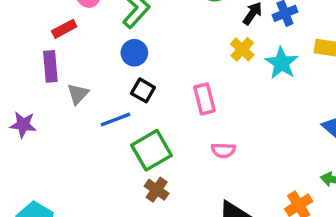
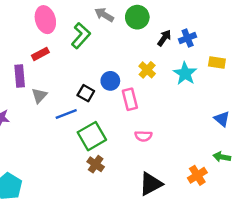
red rectangle: (64, 29) -> (40, 54), moved
yellow cross: (242, 49) -> (147, 70), moved
blue circle: (134, 53) -> (110, 81), moved

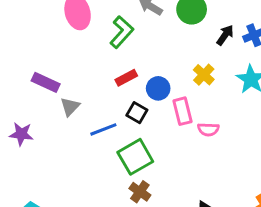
red rectangle: (40, 54) -> (126, 78), moved
purple rectangle: (20, 76) -> (46, 82), turned -60
black square: (86, 93) -> (137, 113), moved
pink semicircle: (143, 136) -> (208, 129), moved

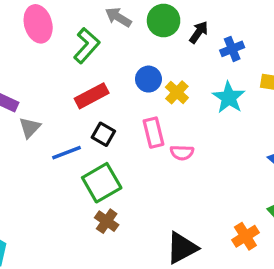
black arrow: (225, 35) -> (199, 32), moved
red rectangle: (126, 78) -> (92, 96), size x1.4
blue circle: (158, 88) -> (148, 79), moved

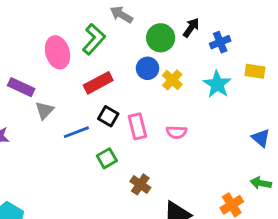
green circle: (164, 21) -> (161, 38), moved
pink ellipse: (38, 24) -> (57, 52), moved
pink rectangle: (153, 133) -> (137, 126), moved
green square: (102, 183) -> (107, 158), size x0.6
brown cross: (107, 221) -> (140, 184), moved

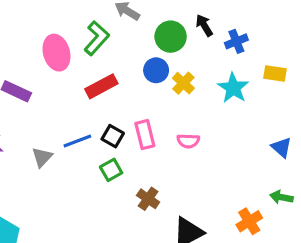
black arrow: (191, 28) -> (204, 25), turned -66
gray triangle: (44, 110) -> (42, 157), moved
black square: (108, 116) -> (113, 136), moved

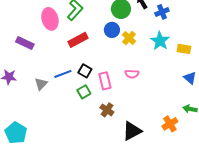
yellow rectangle: (275, 73) -> (184, 49), moved
pink rectangle: (145, 135) -> (105, 81), moved

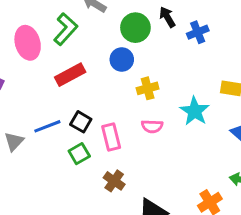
yellow cross: (129, 38) -> (148, 88), moved, turned 32
cyan star: (160, 41) -> (195, 111), moved

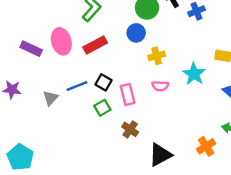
pink ellipse: (28, 43) -> (61, 41), moved

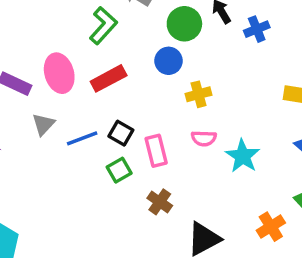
cyan star: (194, 74) -> (243, 156), moved
gray triangle: (50, 98) -> (43, 124), moved

